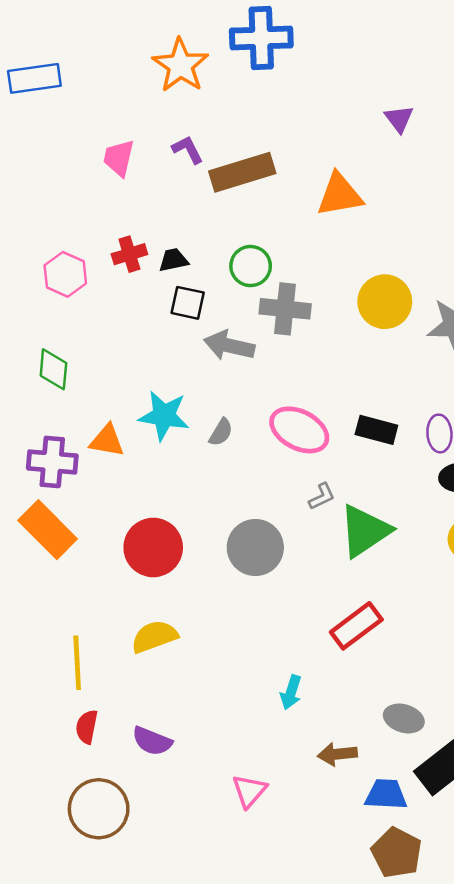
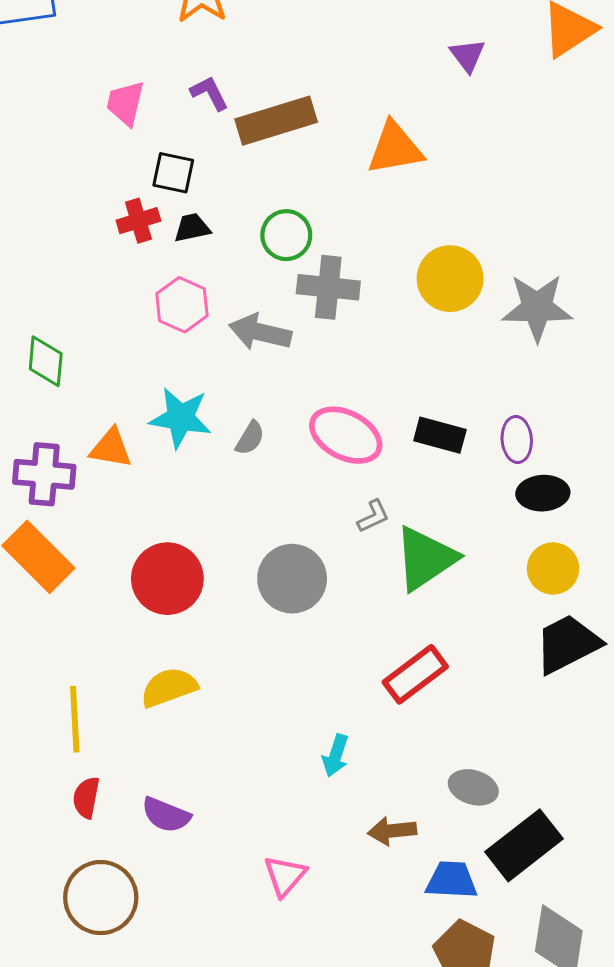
pink hexagon: (65, 274) -> (182, 305), moved
black square: (188, 303) -> (173, 173), moved

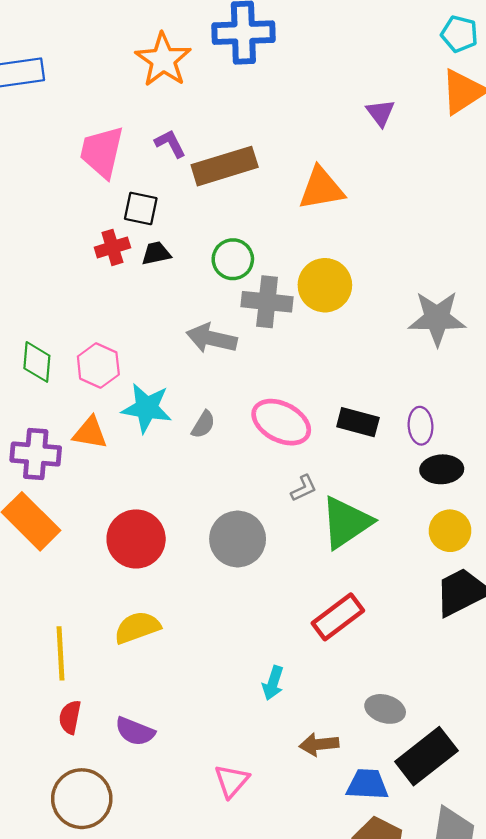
pink trapezoid: (125, 103) -> (102, 152), size x1.4
yellow circle: (450, 279) -> (325, 285), moved
pink hexagon: (182, 305) -> (98, 365), moved

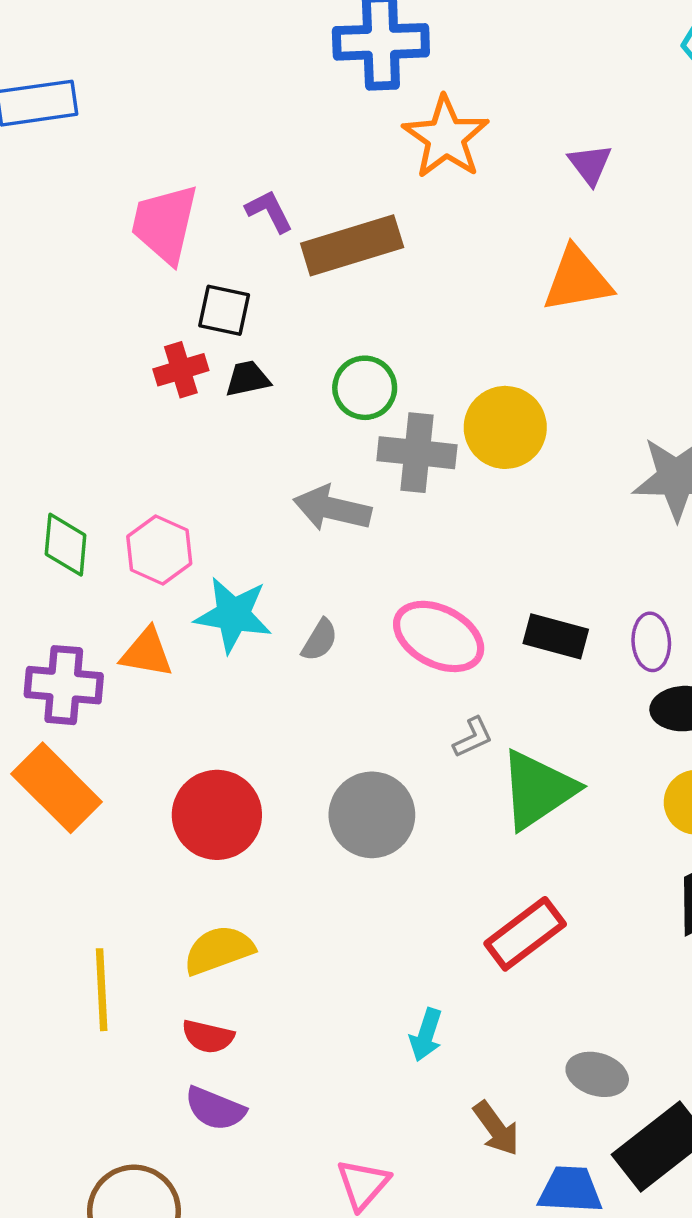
orange star: (163, 60) -> (446, 137), moved
orange triangle: (321, 188) -> (577, 280), moved
red semicircle: (70, 717) -> (208, 1037), moved, turned -88
brown arrow: (319, 744) -> (496, 1128), turned -120

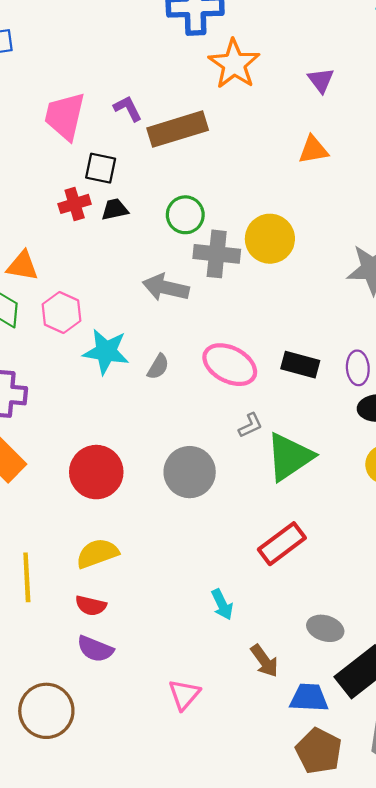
orange triangle: (577, 280) -> (313, 150), size x0.7
orange triangle: (147, 653) -> (22, 266), moved
cyan arrow: (426, 1035) -> (222, 604), turned -44

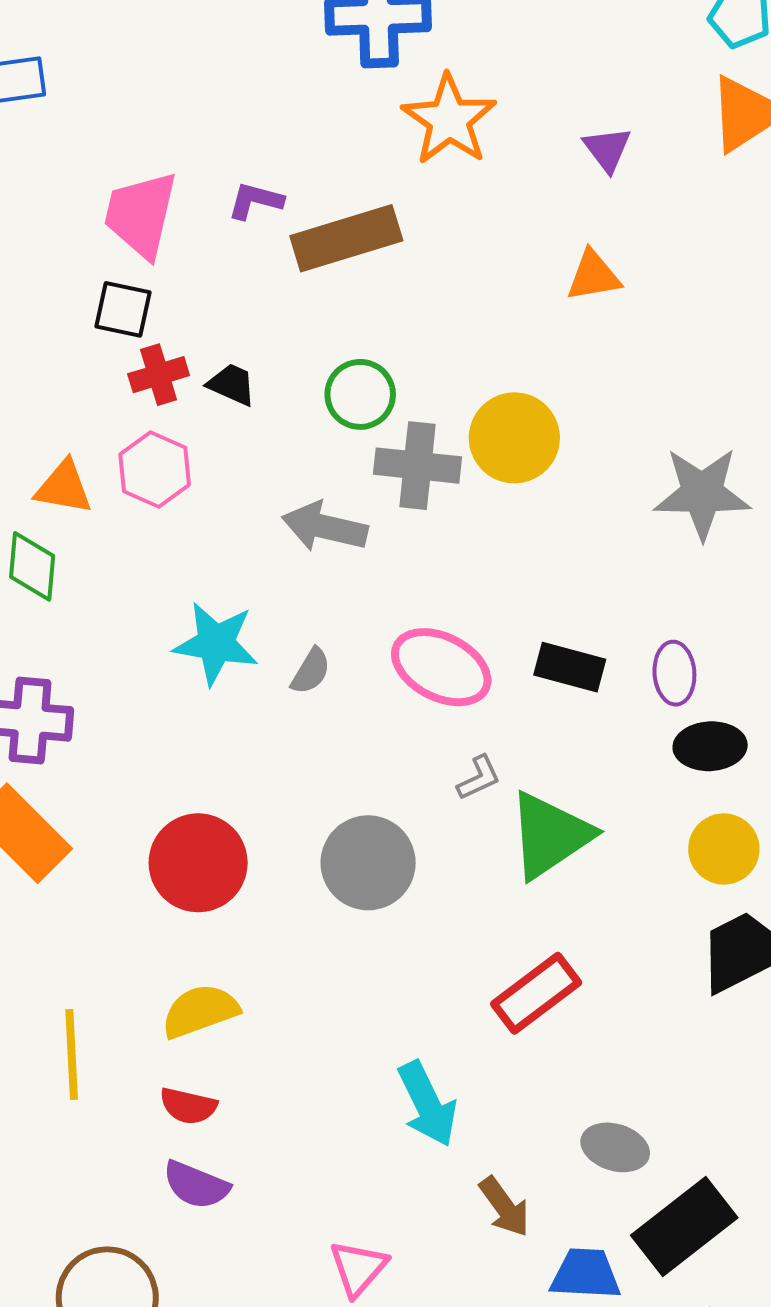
purple L-shape: (128, 108) -> (255, 201), turned -48
black square: (101, 168) -> (123, 309), moved
black trapezoid: (115, 209) -> (232, 385), turned 36
pink hexagon: (62, 313) -> (155, 470), moved
cyan arrow: (222, 604) -> (427, 1104), size x1.5

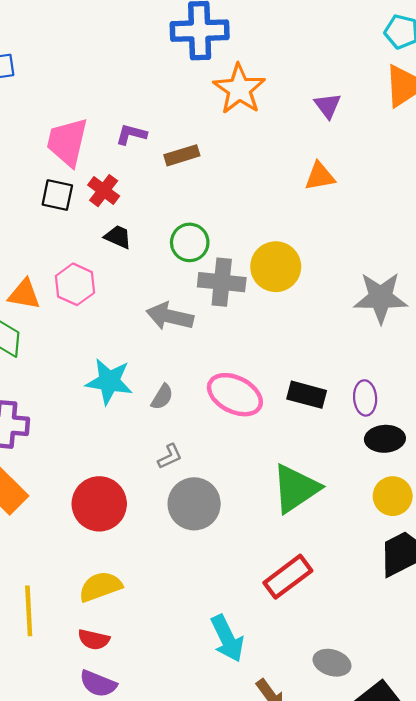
brown rectangle: (346, 238) -> (182, 155), size x0.6
red cross: (159, 375) -> (104, 191), moved, turned -36
gray L-shape: (479, 778) -> (170, 456), moved

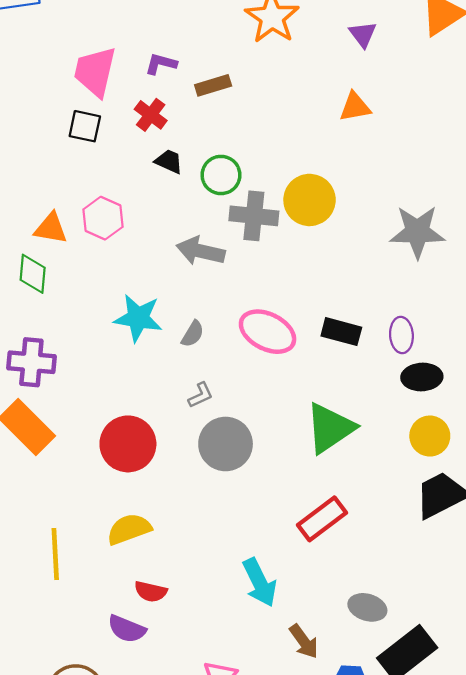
red cross: (104, 191) -> (151, 115), moved
black trapezoid: (118, 237) -> (169, 161), moved
red semicircle: (94, 640) -> (151, 592), moved

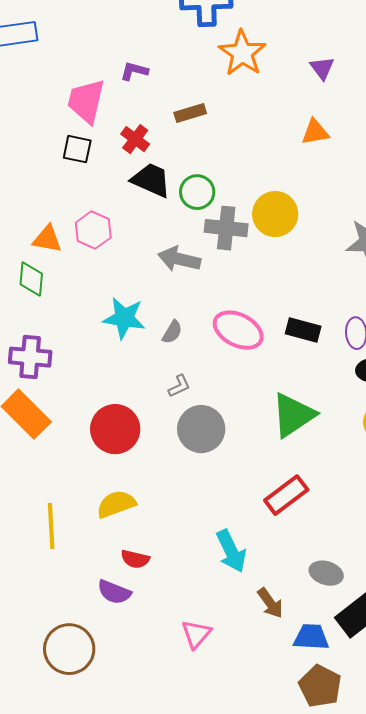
purple L-shape: (161, 64) -> (134, 71), moved
black trapezoid: (169, 161) -> (151, 180), size x1.6

